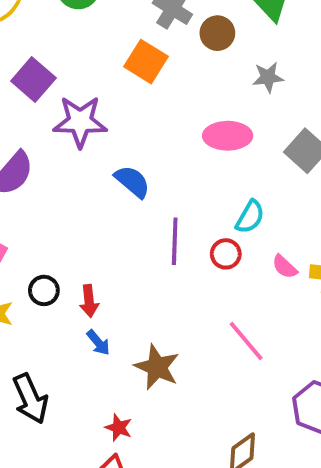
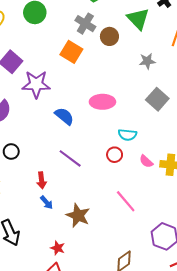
gray star: (268, 77) -> (147, 61), moved
pink ellipse: (228, 136) -> (102, 102), moved
cyan semicircle: (250, 217) -> (127, 135), turned 66
purple line: (175, 241) -> (70, 158), moved, turned -55
black circle: (44, 290) -> (11, 151), moved

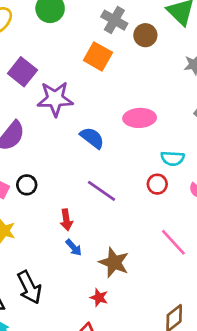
red star: (58, 248) -> (99, 298), moved

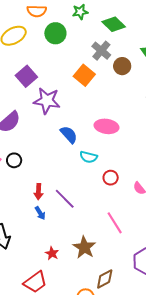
cyan semicircle: (173, 158) -> (89, 157), moved
purple line: (101, 191) -> (65, 199), moved
brown star: (114, 262) -> (84, 247), moved

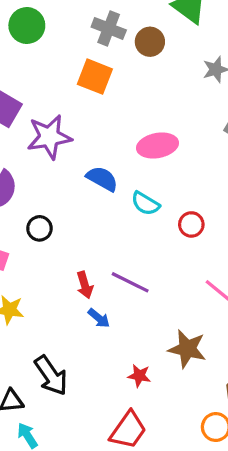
cyan semicircle: (89, 157) -> (145, 203), turned 36
black circle: (14, 160) -> (39, 228), moved

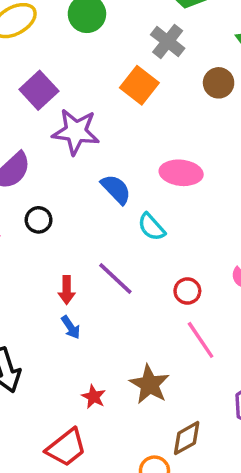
brown circle: (150, 42) -> (219, 83), moved
red circle: (191, 224) -> (187, 291), moved
purple line: (130, 282) -> (115, 279), moved

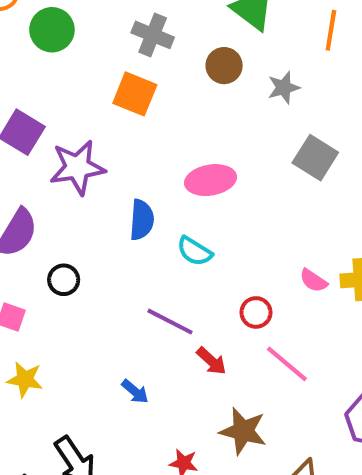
blue semicircle: (116, 189) -> (142, 220), turned 64
red arrow: (67, 290) -> (211, 361), moved, turned -32

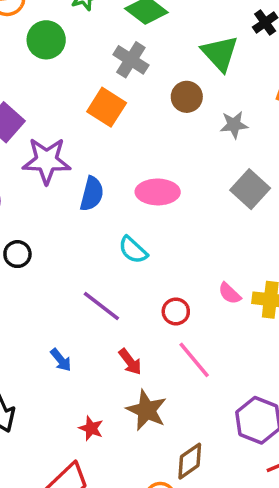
blue semicircle: (142, 220) -> (92, 194), moved
red arrow: (211, 361) -> (130, 362), moved

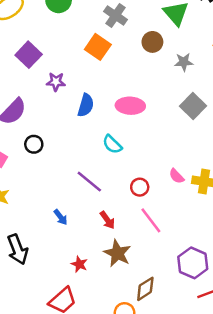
purple star: (47, 161) -> (56, 82), size x0.6

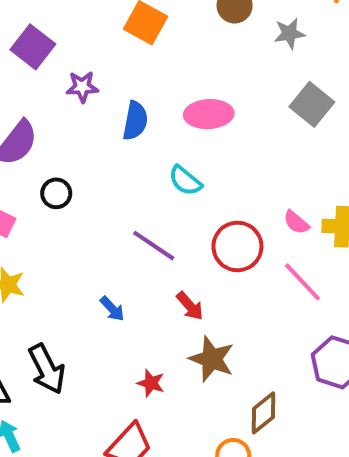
red circle: (140, 187) -> (237, 246), size x1.6
pink line: (151, 220) -> (302, 282), moved

